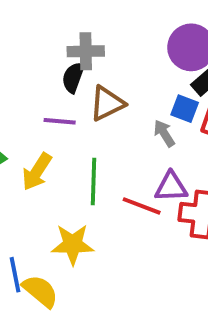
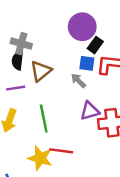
gray cross: (86, 51) -> (21, 44), turned 30
red line: (142, 206) -> (61, 151), moved
yellow star: (73, 244) -> (40, 158), turned 30

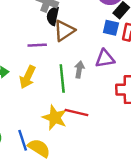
black semicircle: (18, 60) -> (53, 16), moved
gray arrow: (78, 81) -> (79, 70), moved, turned 49
purple triangle: (90, 111) -> (105, 59), moved

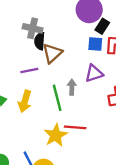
yellow star: (55, 118) -> (56, 135), turned 30

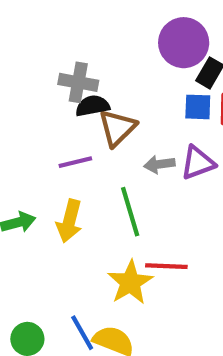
black semicircle: (40, 41) -> (93, 106), turned 78
gray arrow: (72, 87) -> (159, 164), moved, turned -96

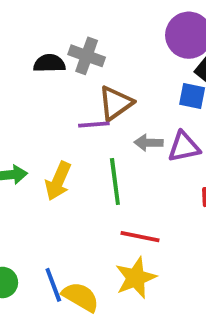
black semicircle: (93, 106) -> (49, 63), moved
purple line: (75, 162) -> (94, 125), moved
yellow star: (130, 282) -> (136, 278), moved

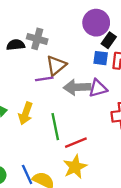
gray arrow: (149, 143) -> (77, 87), size x1.6
green line: (115, 182) -> (55, 127), moved
red line: (140, 237) -> (76, 143), turned -30

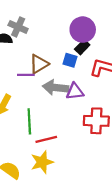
gray cross: (37, 39) -> (18, 27), moved
black rectangle: (109, 40) -> (82, 47), moved
blue square: (101, 58) -> (70, 60), moved

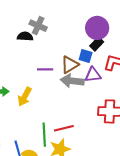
brown triangle: (39, 64) -> (70, 65), moved
purple triangle: (75, 91) -> (93, 75), moved
green line: (29, 121) -> (44, 135), moved

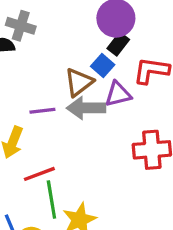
blue square: (86, 56) -> (103, 65), turned 32
purple line: (45, 69) -> (42, 111), moved
red line: (64, 128) -> (39, 174), moved

